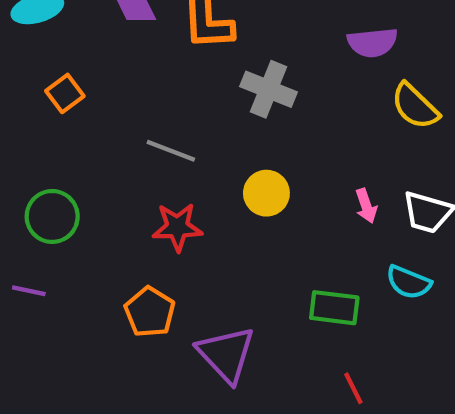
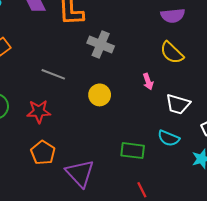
purple semicircle: (372, 43) -> (173, 16), moved
pink arrow: (366, 206) -> (148, 82), moved
red star: (177, 227) -> (39, 111), moved

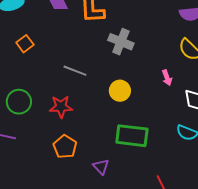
green rectangle: (133, 151) -> (132, 136), moved, size x1.4
purple triangle: (80, 173) -> (101, 167), size x0.6

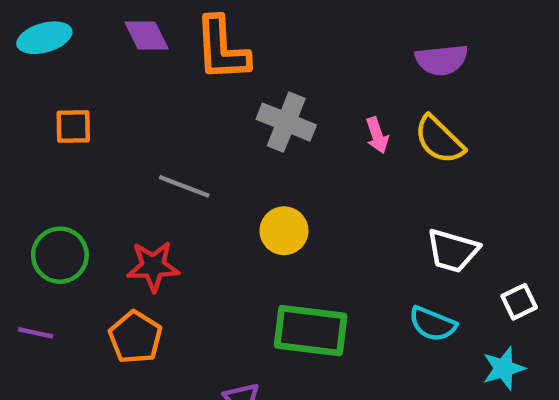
orange square: (25, 44) -> (73, 126), turned 36
pink arrow: (167, 78) -> (377, 135), moved
orange pentagon: (65, 147) -> (135, 337), moved

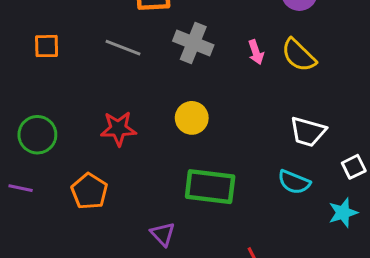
gray line: (184, 186) -> (123, 48), moved
red star: (153, 266) -> (118, 129), moved

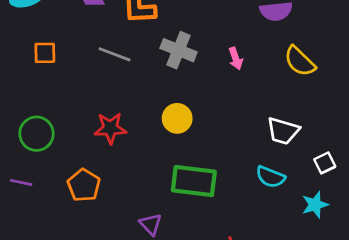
yellow semicircle: (299, 55) -> (300, 61), moved

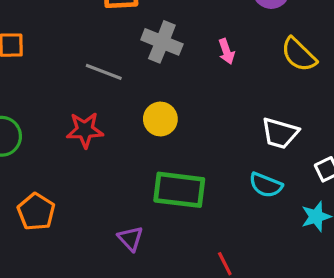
gray line: (114, 54) -> (104, 72), moved
orange pentagon: (84, 185) -> (36, 212), moved

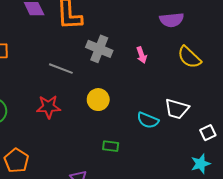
cyan semicircle: (266, 185) -> (148, 120), moved
green rectangle: (179, 190) -> (111, 146), size x0.5

